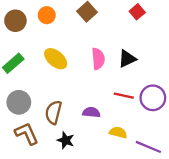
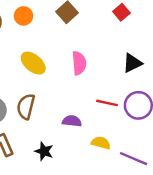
black triangle: (127, 59) -> (132, 63), moved
brown semicircle: (53, 112) -> (26, 107), moved

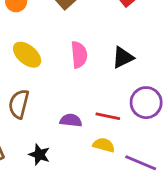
black triangle: (132, 63) -> (123, 57), moved
red line: (107, 103) -> (108, 116), moved

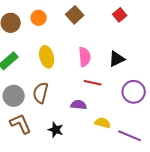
yellow ellipse: (27, 55) -> (47, 57), turned 35
red line: (108, 116) -> (93, 83), moved

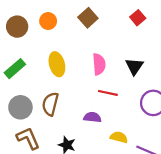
black triangle: (117, 59) -> (134, 66), turned -30

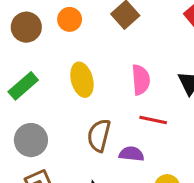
brown semicircle: (50, 104) -> (99, 135), moved

